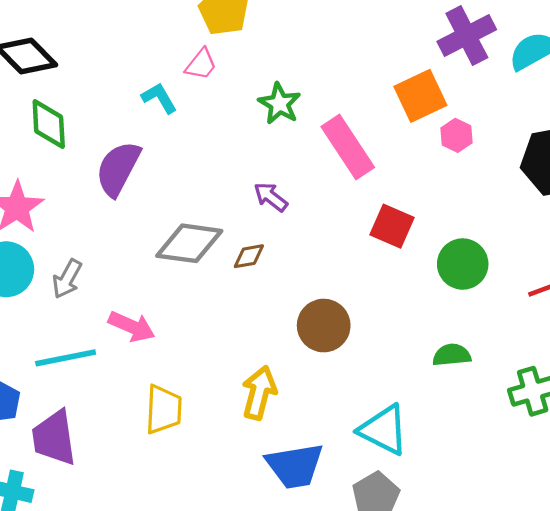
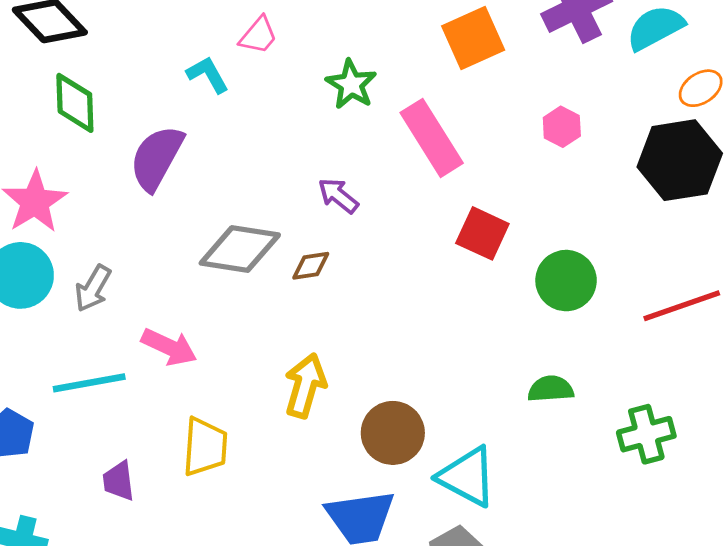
orange square: (420, 96) -> (473, 38), moved
brown circle: (324, 326) -> (393, 433), moved
yellow arrow: (259, 393) -> (305, 386), moved
purple trapezoid: (54, 438) -> (119, 481), moved, size x0.6

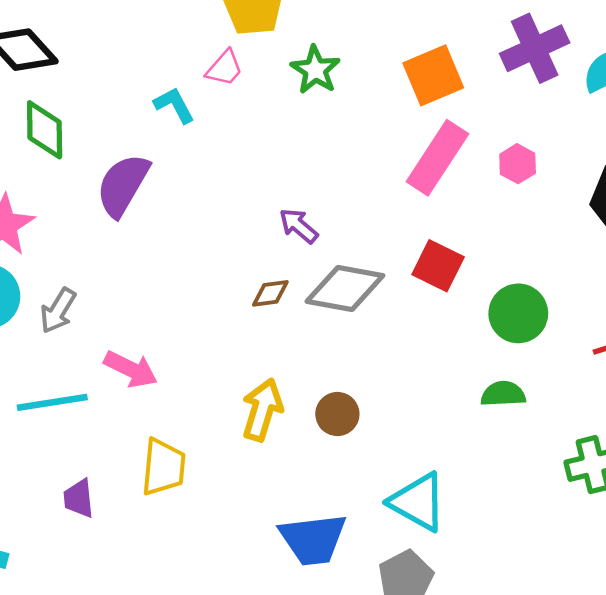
green star: (351, 84) -> (315, 70), moved
pink rectangle: (432, 138) -> (437, 158), moved, turned 64
gray diamond: (240, 249) -> (345, 289), moved
green semicircle: (551, 389) -> (503, 394), moved
brown circle: (393, 433) -> (337, 414), moved, size x0.7

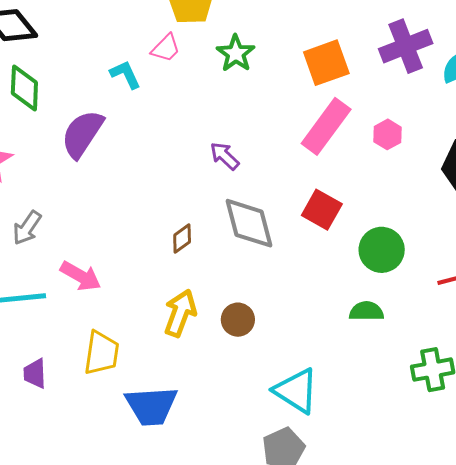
purple arrow: (299, 226) -> (225, 156), moved
gray diamond: (345, 289) -> (249, 223), turned 62
brown diamond: (270, 293) -> (182, 239), moved, turned -32
blue trapezoid: (313, 539) -> (151, 406), moved

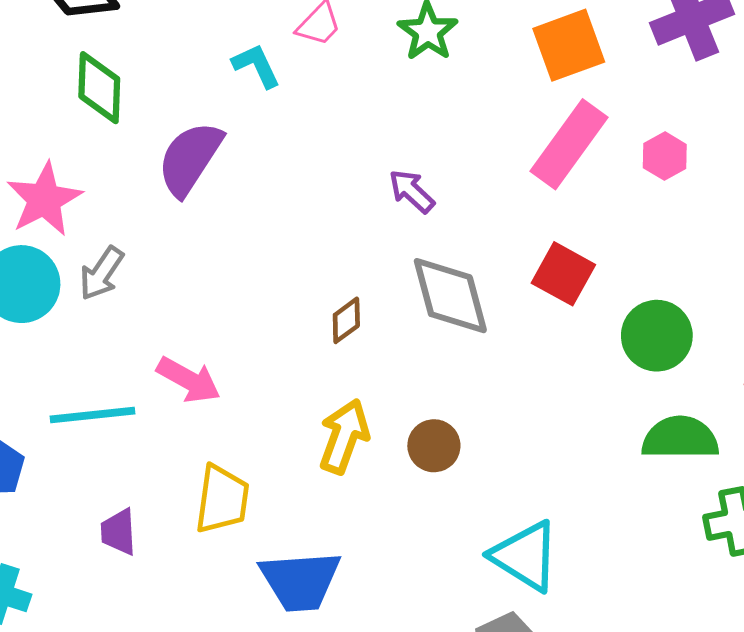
gray arrow: (27, 228) -> (101, 273), moved
green semicircle: (366, 311) -> (680, 438), moved, size x1.4

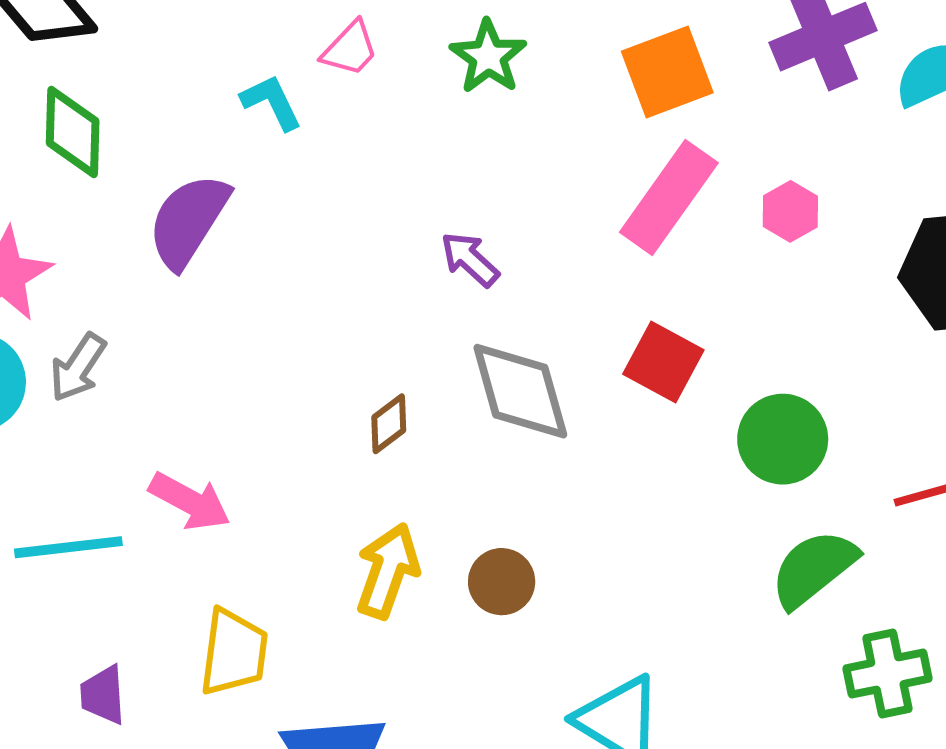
green semicircle: (680, 438) -> (814, 568), turned -38

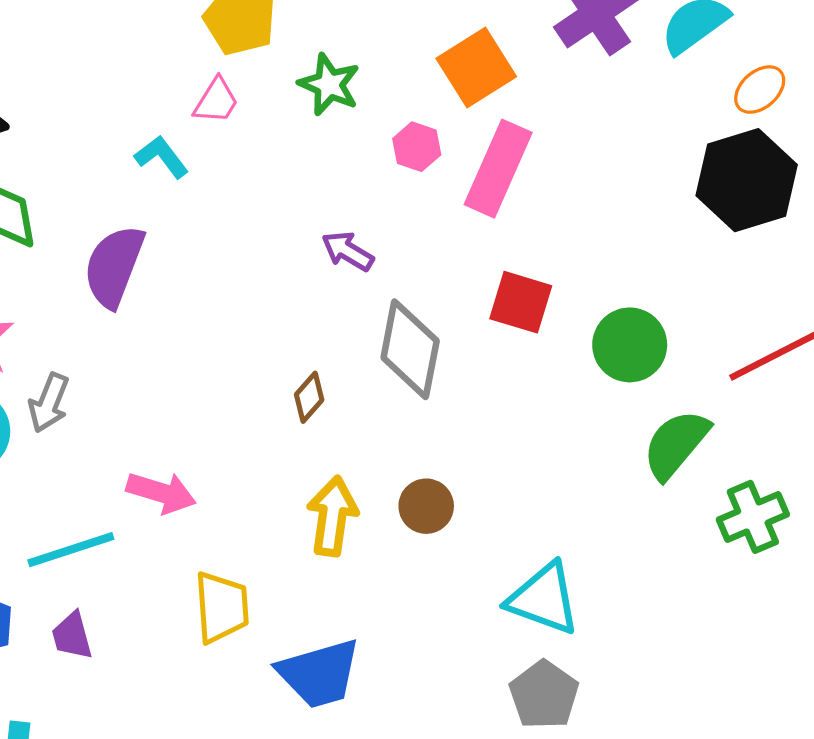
pink hexagon: (790, 211) -> (417, 147), moved
gray diamond: (520, 391) -> (410, 349), turned 38
purple trapezoid: (103, 695) -> (72, 636), moved

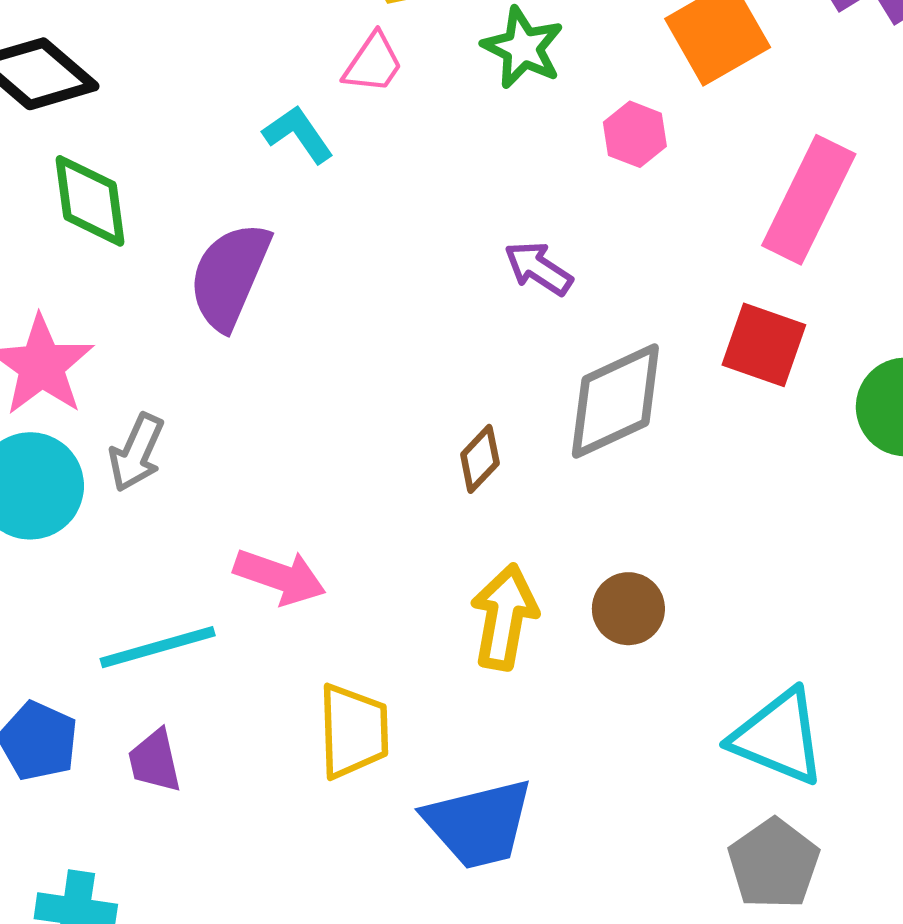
pink rectangle: (498, 169) -> (809, 200), moved
gray diamond: (410, 349) -> (615, 401), turned 52

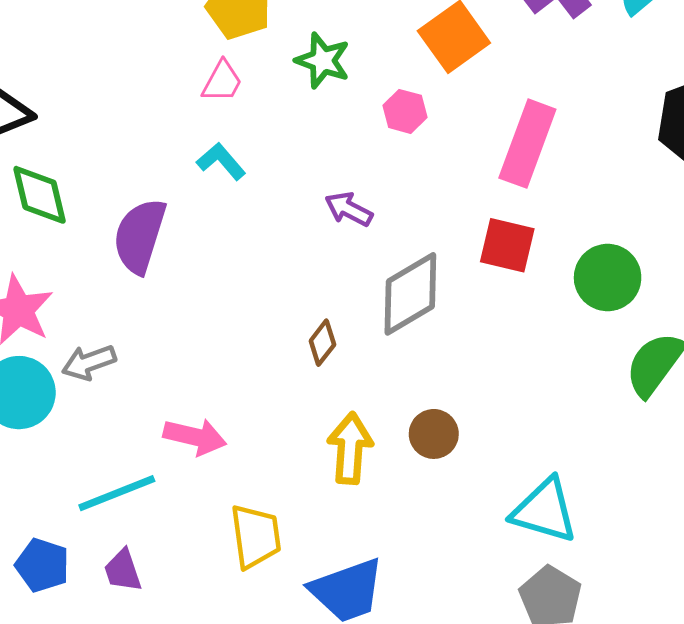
cyan L-shape: (298, 134) -> (221, 161), moved
gray arrow: (136, 453) -> (89, 362), turned 52

